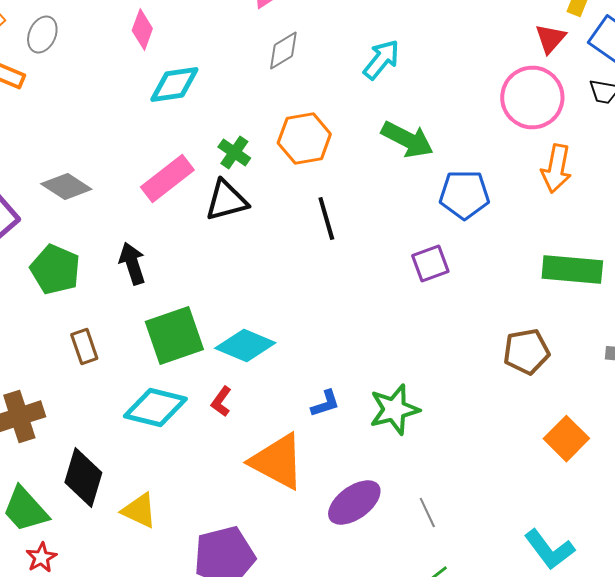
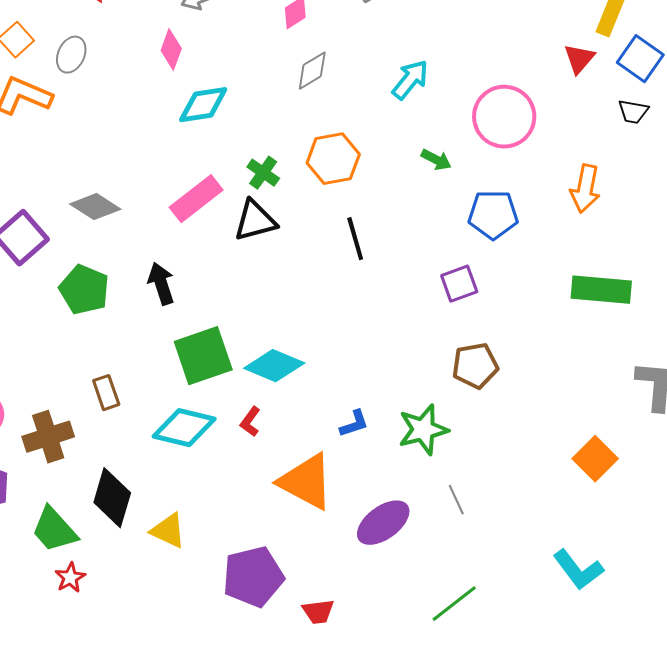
pink circle: (532, 98) -> (504, 117), moved
green arrow: (407, 140) -> (436, 160), size x0.6
brown rectangle: (84, 346) -> (106, 393), moved
brown pentagon: (526, 352) -> (475, 366), moved
gray line: (427, 512) -> (456, 500), moved

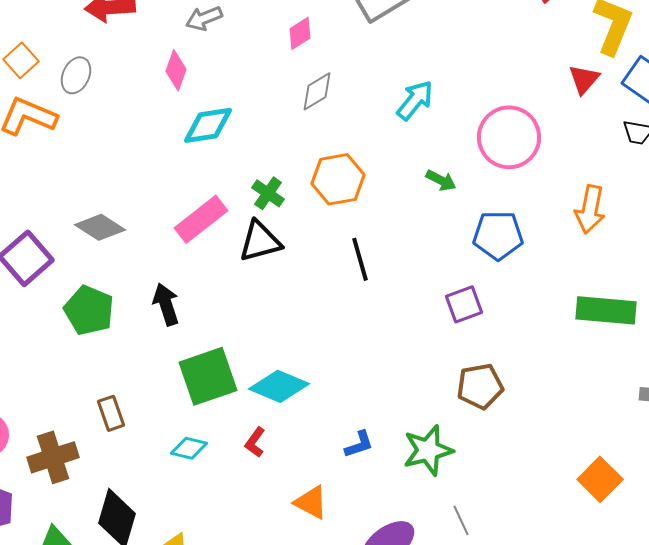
cyan diamond: (184, 428) -> (189, 448), size x0.6
orange triangle: (306, 482) -> (311, 502), size x0.6

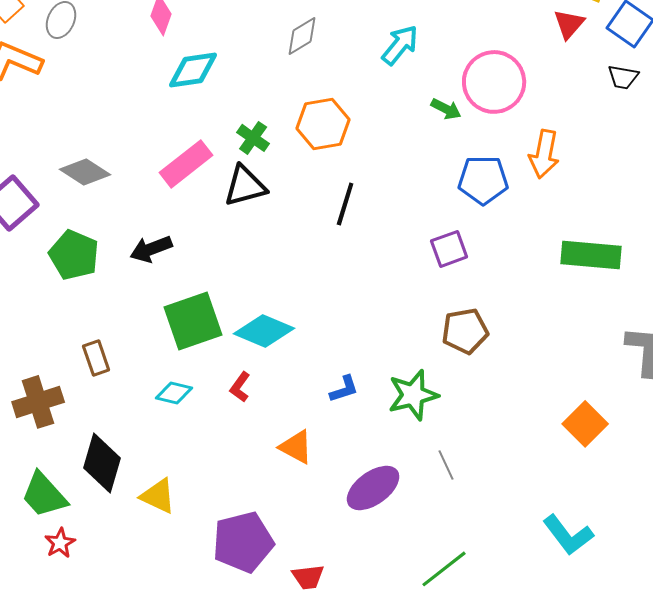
green arrow: (441, 180) -> (446, 109), moved
orange arrow: (590, 209) -> (544, 154), moved
black line: (360, 259) -> (345, 204), turned 33
black arrow: (166, 304) -> (151, 249), turned -93

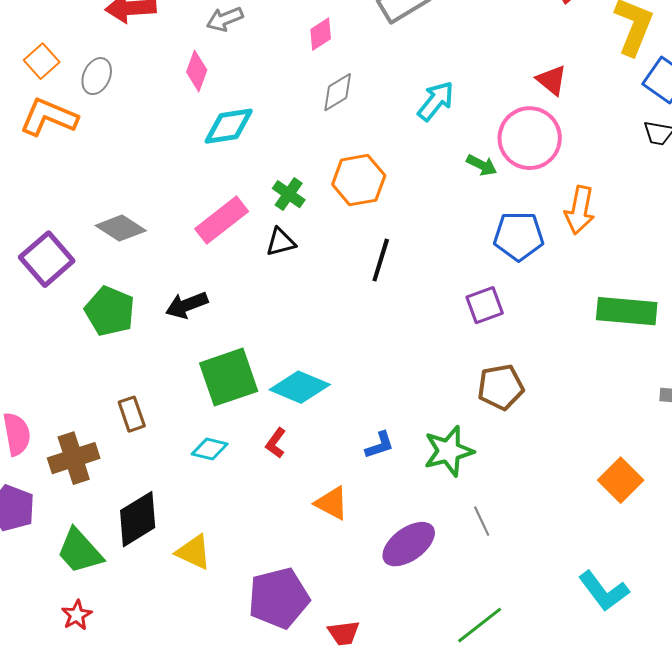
red triangle: (569, 24) -> (552, 80), moved, turned -32
black triangle: (245, 186) -> (281, 242), size x0.7
black diamond: (102, 463) -> (138, 519), turned 42
red star: (60, 543) -> (77, 615), moved

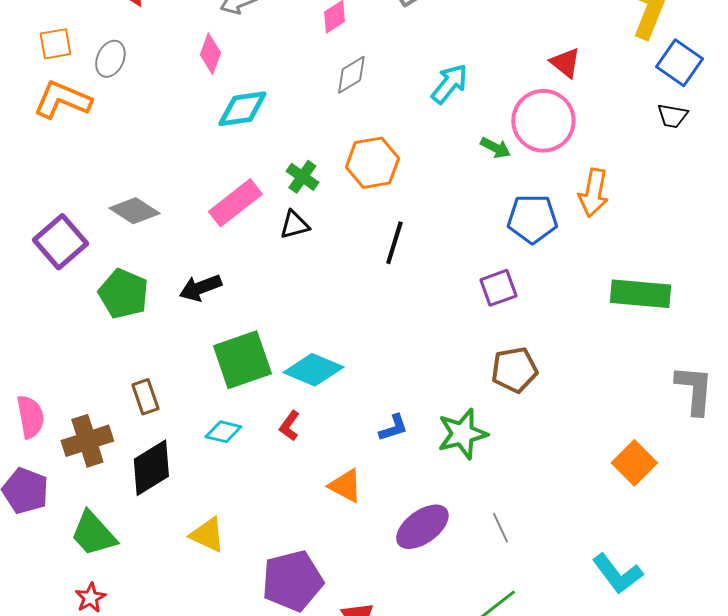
orange square: (42, 61) -> (55, 44), turned 32
black diamond: (138, 519) -> (151, 468), moved
gray line: (482, 521) -> (500, 528), moved

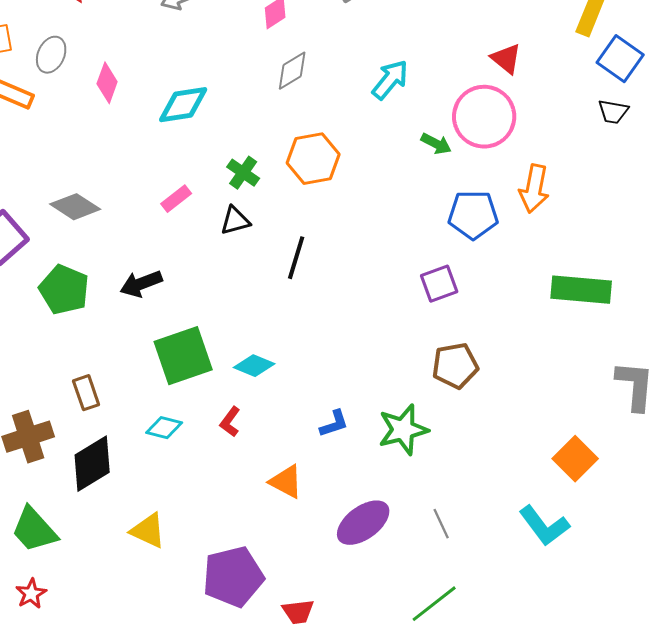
pink diamond: (210, 54) -> (107, 83), moved
pink rectangle: (235, 203) -> (176, 199), size x0.6
black line: (394, 243) -> (296, 258), moved
cyan diamond: (313, 370) -> (254, 366), size x0.7
cyan L-shape: (617, 574) -> (544, 526), moved

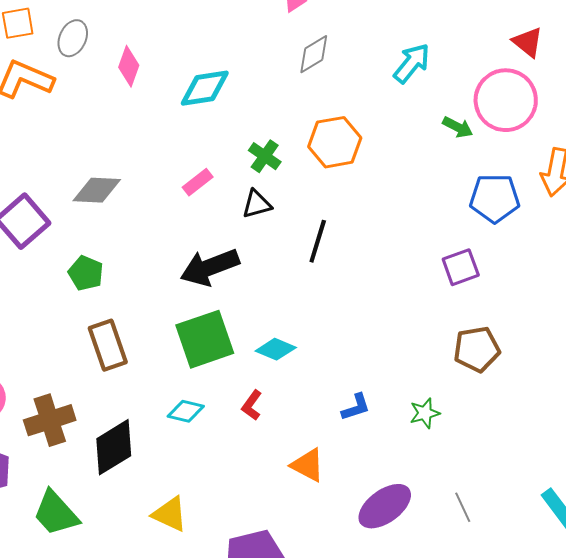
gray diamond: (75, 207) -> (97, 190), turned -30
black arrow: (141, 284) -> (210, 267), moved, size x1.4
green pentagon: (64, 290) -> (86, 273), size x0.7
brown rectangle: (86, 393) -> (108, 345), moved, size x1.4
green star: (403, 430) -> (425, 413), size x0.6

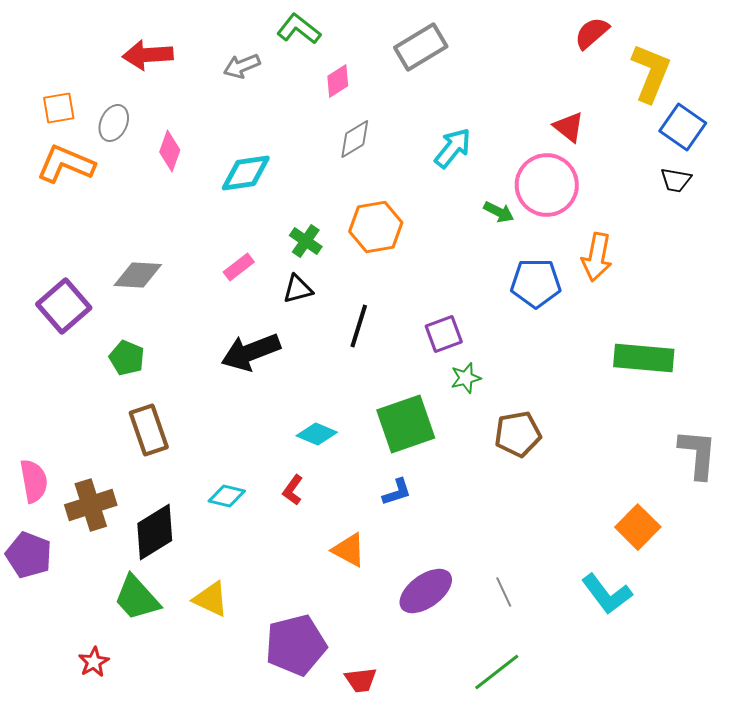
purple square: (461, 267) -> (444, 334), moved
green square: (205, 339) -> (406, 424), moved
green star: (425, 413) -> (466, 378), moved
green trapezoid: (56, 513) -> (137, 598), moved

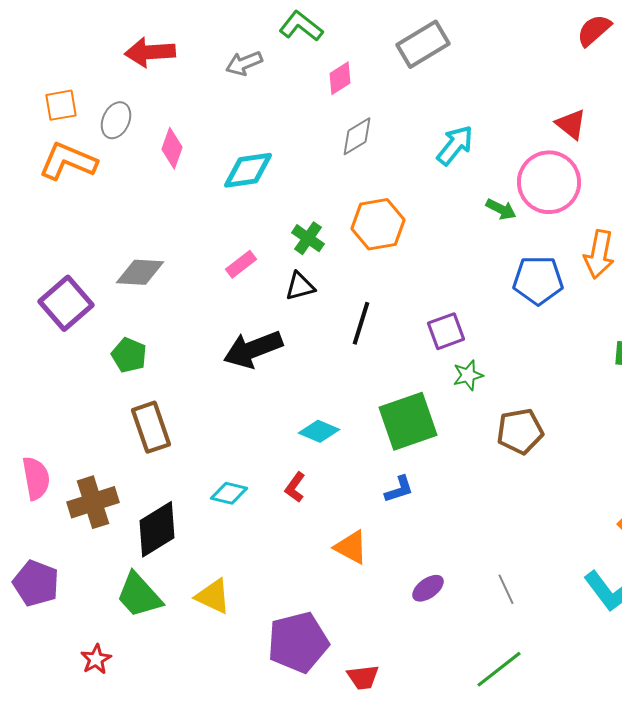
purple pentagon: (29, 555) -> (36, 583), moved
purple ellipse: (426, 591) -> (428, 588), size x0.6

